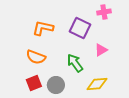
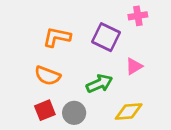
green arrow: (75, 63) -> (99, 84), turned 102

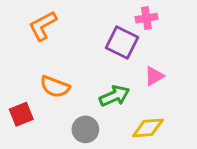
pink cross: (138, 16) -> (146, 18), moved
orange L-shape: (57, 37) -> (43, 26), moved, turned -40
red square: (45, 110) -> (21, 114), moved

